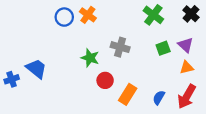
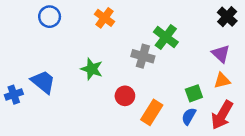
green cross: (153, 15) -> (166, 37), moved
blue circle: (64, 17) -> (50, 17), moved
green square: (163, 48) -> (194, 93), moved
green star: (90, 58) -> (92, 69), moved

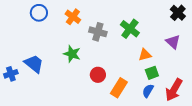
orange cross: (104, 18) -> (73, 17), moved
gray cross: (143, 56) -> (98, 32), moved
orange triangle: (222, 80) -> (145, 55), moved

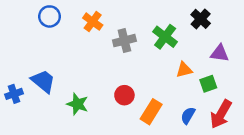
black cross: (178, 13) -> (201, 19), moved
gray cross: (98, 32) -> (124, 41), turned -30
purple triangle: (173, 42) -> (220, 53), turned -35
green star: (72, 54) -> (77, 104), moved
green square: (152, 73) -> (208, 84), moved

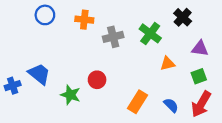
orange cross: (93, 22) -> (84, 20), turned -30
green square: (208, 84) -> (199, 76), moved
red circle: (124, 95) -> (97, 80), moved
blue semicircle: (188, 115) -> (171, 105), turned 105

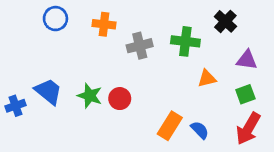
green cross: (150, 33) -> (185, 41), turned -30
green star: (70, 95) -> (90, 96), moved
blue semicircle: (171, 105) -> (200, 130), moved

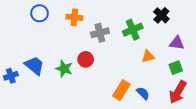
green cross: (185, 41) -> (133, 30), turned -30
red circle: (120, 99) -> (86, 59), moved

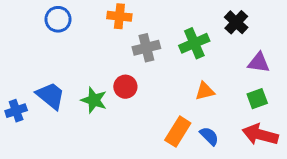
orange cross: (74, 17) -> (119, 16), moved
orange triangle: (148, 56) -> (205, 91), moved
red arrow: (178, 92) -> (260, 135), turned 75

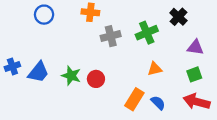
red circle: (125, 87) -> (96, 79), moved
blue trapezoid: (51, 96) -> (38, 72), turned 90
blue cross: (16, 111) -> (12, 67), moved

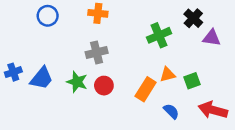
gray cross: (111, 36) -> (97, 52), moved
purple triangle: (195, 47) -> (212, 38), moved
green square: (194, 74) -> (192, 81), moved
orange rectangle: (134, 99) -> (146, 89), moved

